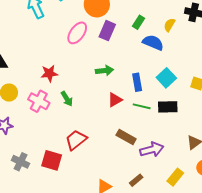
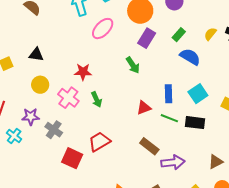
yellow semicircle: (169, 25) -> (210, 34), moved
pink ellipse: (77, 33) -> (103, 29), moved
green arrow: (104, 71) -> (133, 65), moved, turned 54
gray cross: (21, 162) -> (54, 130), moved

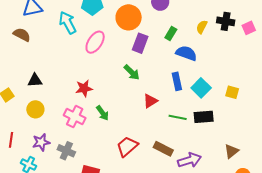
yellow circle: (40, 85) -> (35, 109), moved
blue rectangle: (169, 94) -> (177, 81), moved
red triangle: (144, 108) -> (150, 101), moved
red trapezoid: (99, 142) -> (127, 146), moved

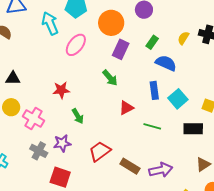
pink cross: (75, 117) -> (34, 119), moved
black rectangle: (204, 117) -> (193, 129), moved
purple star: (41, 142) -> (62, 143), moved
brown rectangle: (163, 149) -> (130, 166), moved

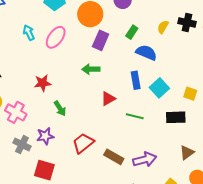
cyan arrow: (50, 23) -> (29, 33), moved, size x0.7
green arrow: (110, 78) -> (91, 69), turned 132

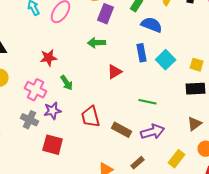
pink cross: (16, 112) -> (36, 90), moved
green line: (135, 116) -> (148, 102), moved
black rectangle: (176, 117) -> (196, 89), moved
red trapezoid: (83, 143) -> (91, 117), turned -65

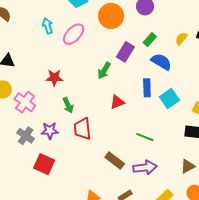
purple rectangle: (106, 14) -> (125, 52), moved
green arrow: (97, 43) -> (104, 71), turned -66
pink cross: (36, 90) -> (25, 102), moved
red trapezoid: (91, 117) -> (82, 129), moved

